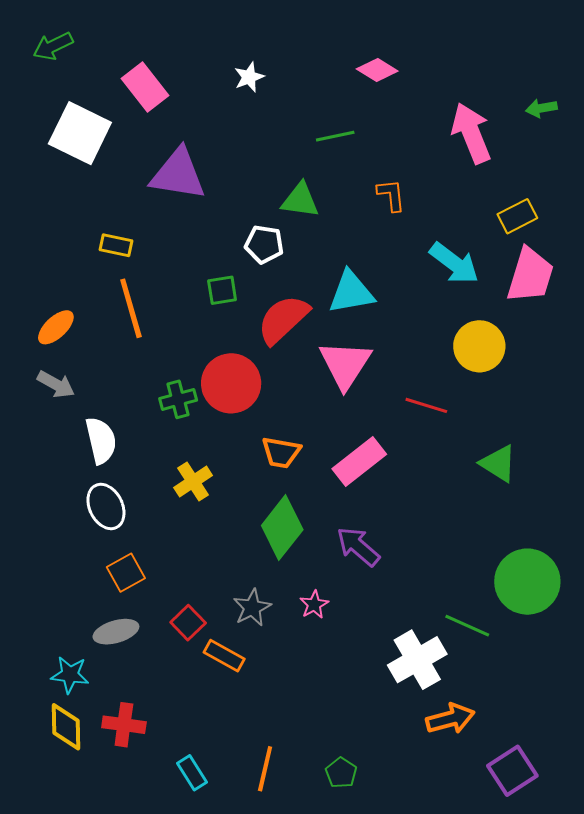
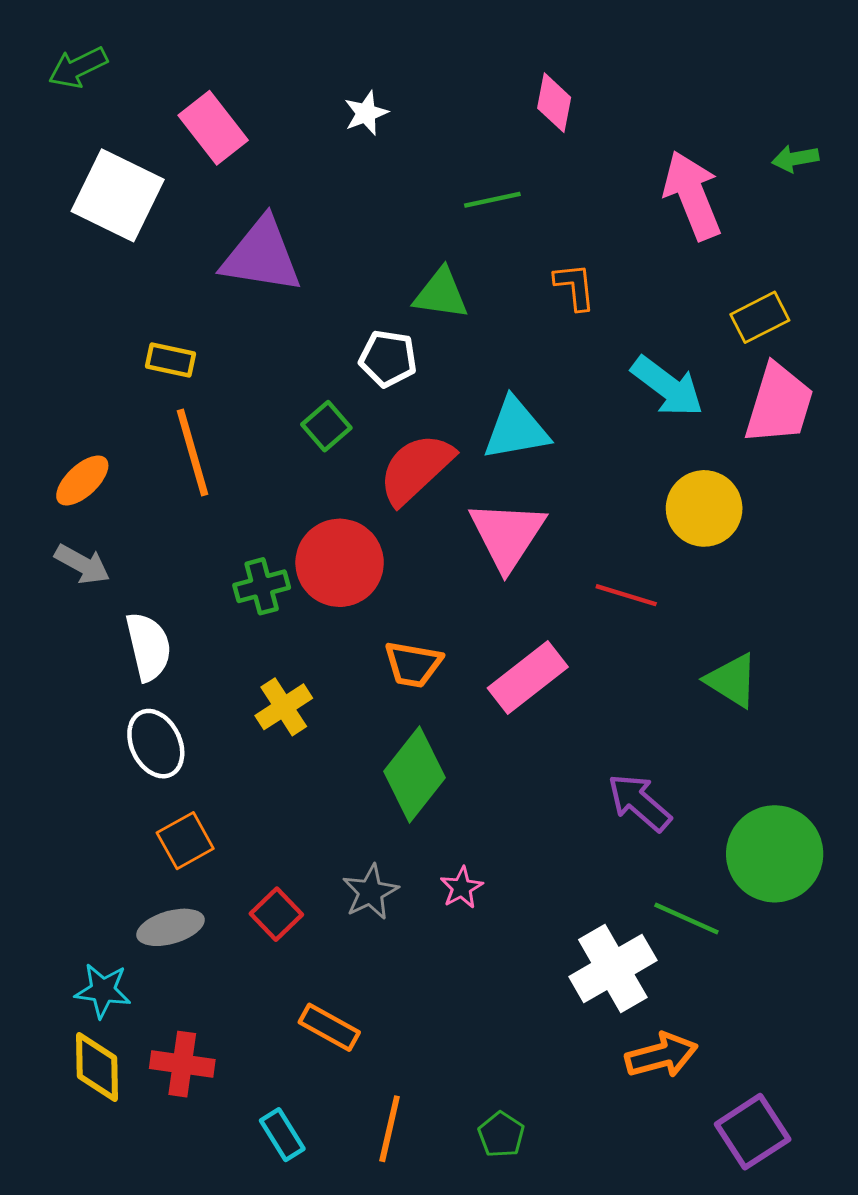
pink diamond: (377, 70) -> (554, 103), turned 69
green square: (222, 290) -> (326, 426), turned -32
purple arrow: (358, 547) -> (639, 802), moved
orange rectangle: (224, 656) -> (329, 1027), moved

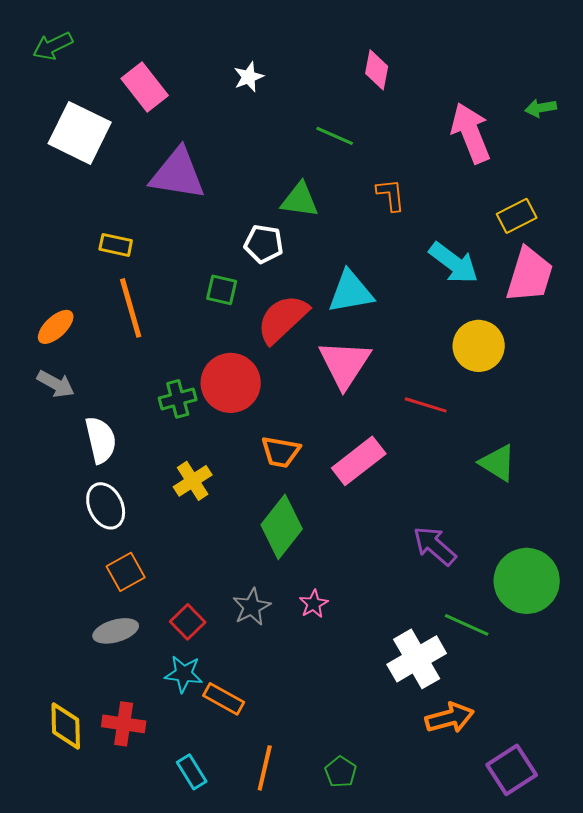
green line: (492, 200) -> (335, 136), turned 36
green square: (326, 426) -> (222, 290), turned -36
cyan star: (103, 991) -> (184, 674), moved

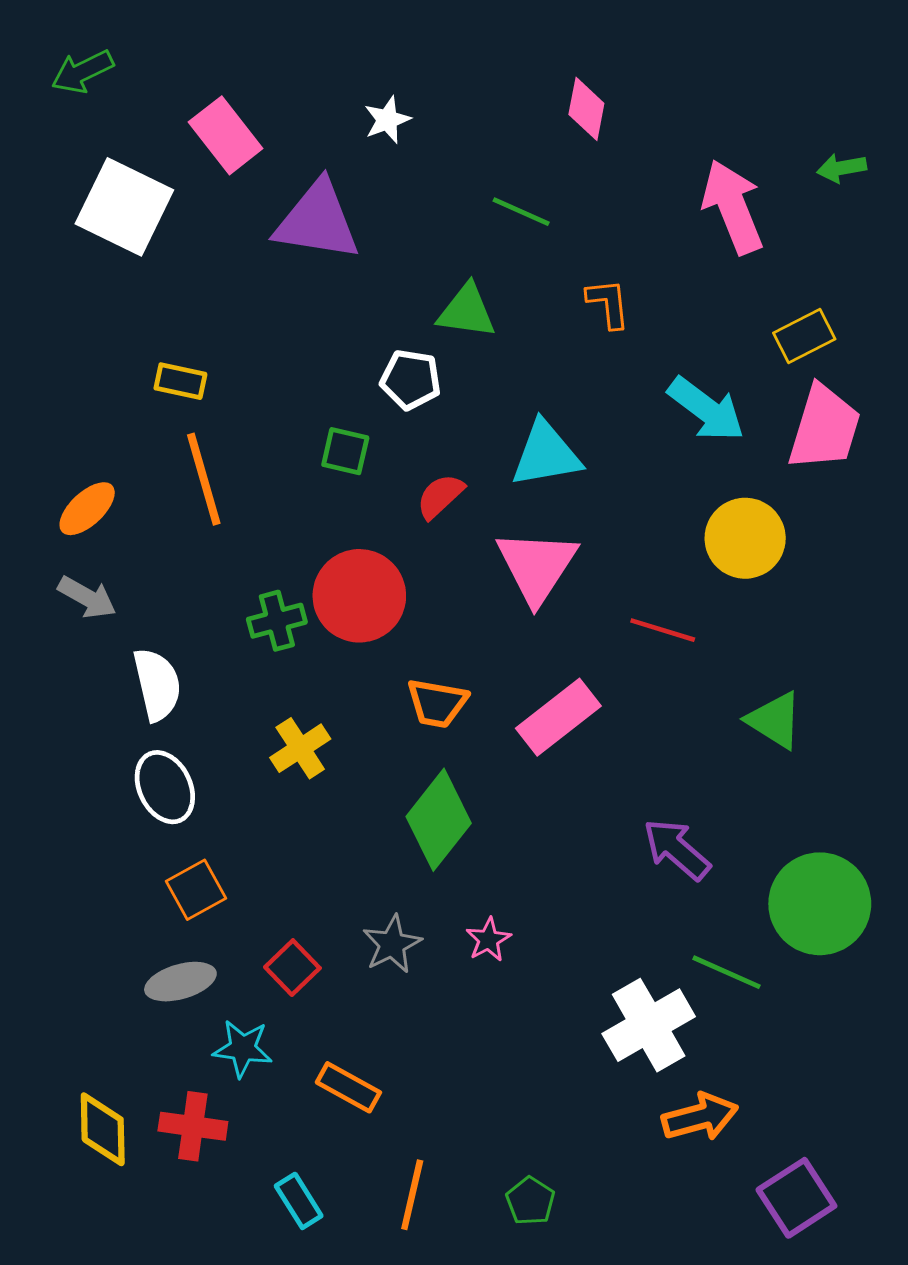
purple triangle: (178, 174) -> (317, 221), moved
red semicircle: (283, 319) -> (440, 496), size x0.6
cyan star: (184, 674) -> (243, 1048), moved

